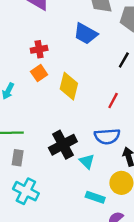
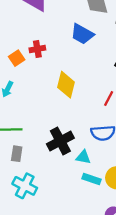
orange square: (39, 73) -> (17, 58), moved
cyan triangle: (87, 161) -> (83, 157), turned -35
cyan rectangle: (95, 197) -> (91, 179), moved

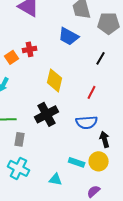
black cross: (60, 141) -> (47, 114), moved
gray rectangle: (17, 154) -> (20, 139), moved
cyan triangle: (83, 157) -> (56, 179), moved

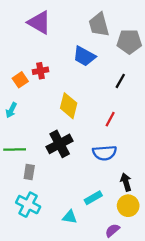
black arrow: (105, 139) -> (126, 182), moved
yellow circle: (99, 161) -> (128, 206), moved
cyan rectangle: (77, 162) -> (93, 198), turned -49

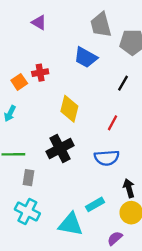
purple triangle: (39, 22) -> (39, 22), size x0.6
cyan triangle: (70, 217) -> (71, 224), size x1.6

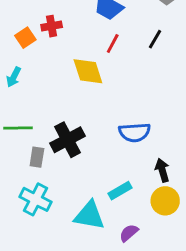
yellow diamond: (69, 109) -> (88, 71), turned -32
red line: (113, 123) -> (113, 44), moved
black cross: (60, 148) -> (68, 140), moved
purple semicircle: (115, 238) -> (129, 233), moved

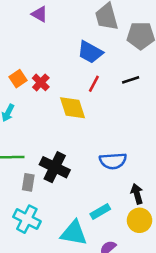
red cross: (52, 26) -> (41, 82), moved, turned -36
black line: (155, 39) -> (131, 80), turned 42
black cross: (68, 140) -> (55, 167), turned -36

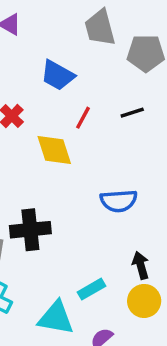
blue trapezoid: (90, 52) -> (58, 75), moved
blue semicircle: (113, 161) -> (119, 201), moved
black cross: (55, 167) -> (30, 230), turned -32

